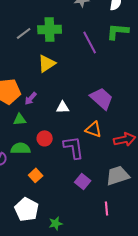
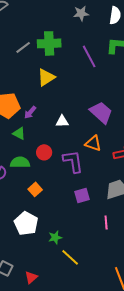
green triangle: (20, 119) -> (19, 133), turned 32
purple square: (83, 181) -> (82, 195), turned 35

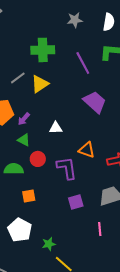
gray line: (23, 47) -> (18, 78), moved
purple trapezoid: (101, 112) -> (95, 102), moved
green triangle: (19, 133) -> (24, 140), moved
orange square: (35, 189) -> (29, 196), turned 32

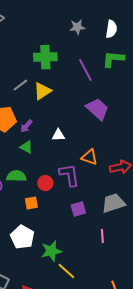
red circle: (38, 159) -> (45, 183), moved
green star: (49, 244) -> (51, 251), size x1.5

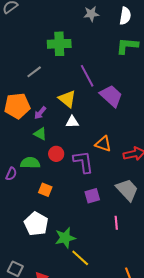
purple line: (85, 70) -> (87, 76), moved
yellow triangle: (42, 91) -> (67, 99), moved, turned -48
red circle: (45, 183) -> (56, 154), moved
orange square: (31, 203) -> (45, 190), turned 32
gray trapezoid: (113, 203) -> (127, 190), turned 65

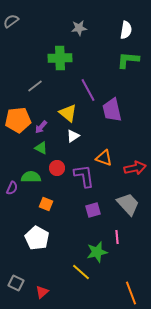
gray star: (91, 14) -> (79, 28), moved
purple trapezoid: (111, 96) -> (112, 110), turned -145
white triangle: (72, 122) -> (73, 136), turned -32
green star: (65, 238) -> (97, 252), moved

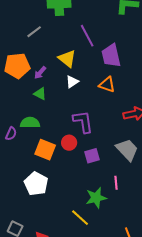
orange triangle: (104, 158) -> (107, 85), moved
red circle: (57, 168) -> (69, 143), moved
orange square: (46, 204) -> (45, 150), size x1.5

